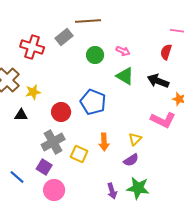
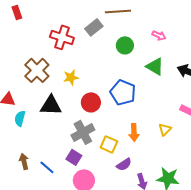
pink arrow: (123, 51) -> (159, 35), moved
yellow star: (33, 92) -> (71, 77), moved
black triangle: (21, 115) -> (51, 105), size x1.6
purple semicircle: (131, 160) -> (124, 164), moved

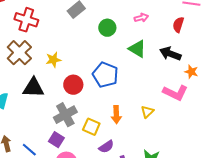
pink arrow: (159, 35) -> (141, 18), turned -40
red cross: (62, 37) -> (26, 20), moved

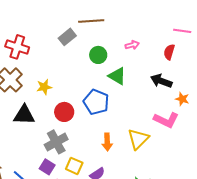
green triangle: (137, 49) -> (117, 76), moved
yellow triangle: (147, 112) -> (138, 139), size x1.6
yellow square: (91, 127) -> (74, 166), moved

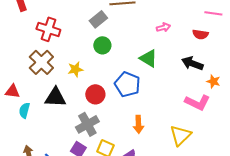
red semicircle: (169, 52) -> (200, 34), turned -98
green circle: (98, 55) -> (102, 45), moved
yellow triangle: (138, 139) -> (180, 135), moved

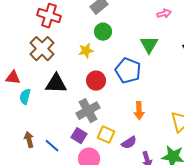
green triangle: (148, 58) -> (149, 45), turned 30
yellow star: (75, 69) -> (86, 51), moved

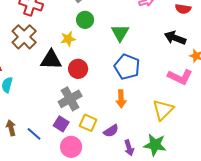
green triangle: (149, 45) -> (120, 33), moved
blue pentagon: (128, 71) -> (127, 67), moved
black triangle: (56, 84) -> (51, 60), moved

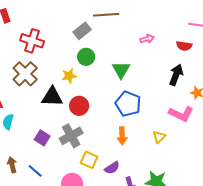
black arrow: (175, 38) -> (176, 75), turned 90
yellow triangle: (163, 110) -> (159, 137), moved, size x0.6
purple square: (61, 124) -> (42, 138), moved

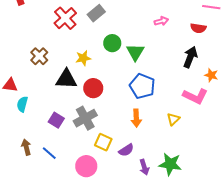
red cross: (32, 41) -> (65, 18), moved, turned 30
green circle: (86, 57) -> (112, 43), moved
brown cross: (25, 74) -> (39, 56), size x0.7

